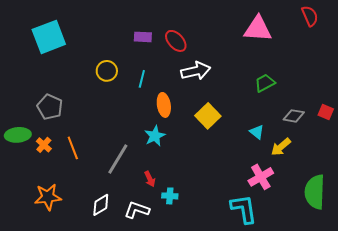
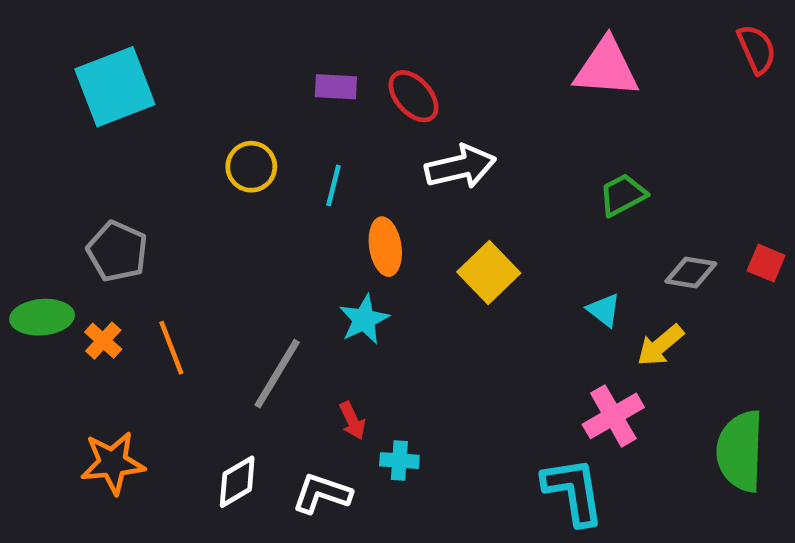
red semicircle: (310, 16) -> (757, 49), moved

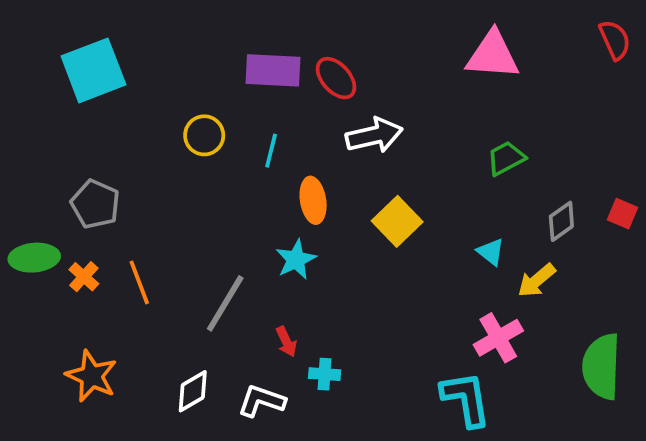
purple rectangle: (336, 87) -> (273, 70), size x1.6
gray diamond: (691, 272) -> (561, 221), turned -45
orange star: (113, 463) -> (91, 376), turned 30

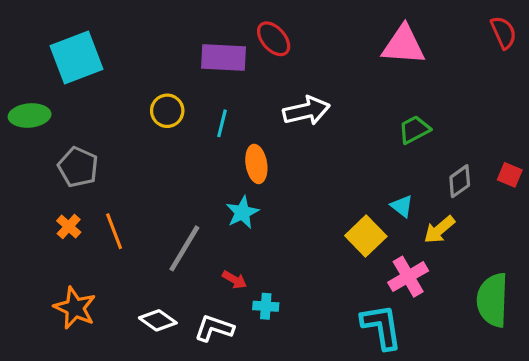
red ellipse: (336, 78) -> (274, 39), moved
yellow square: (397, 221) -> (366, 236), moved
green ellipse: (34, 258) -> (30, 115), moved
red arrow: (286, 342) -> (234, 280), turned -35
white diamond: (193, 391) -> (158, 320), turned 66

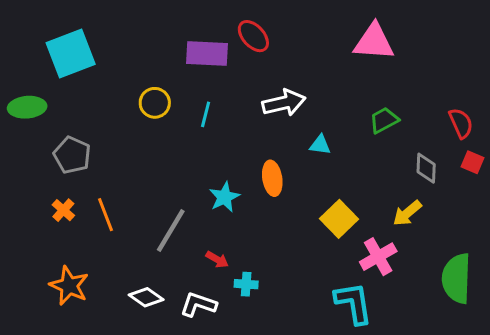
red semicircle: (504, 33) -> (461, 123), moved
orange ellipse: (256, 164) -> (272, 178), moved
gray diamond: (460, 181) -> (426, 168), turned -52
cyan triangle: (402, 206) -> (320, 145), moved, turned -30

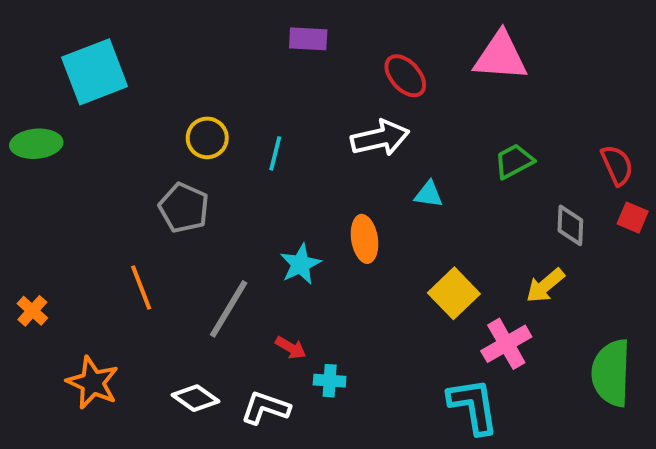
red ellipse: (253, 36) -> (405, 76), moved
purple rectangle: (207, 53) -> (308, 39), moved, size x0.7
gray pentagon: (72, 155) -> (184, 208), moved
orange cross: (63, 210) -> (32, 311), moved

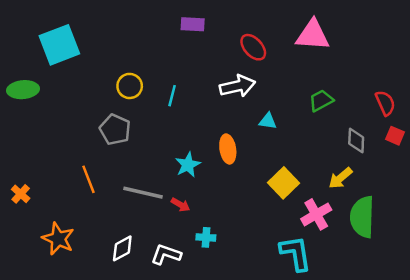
gray line: (229, 309) -> (143, 193), turned 72
red arrow: (291, 348) -> (181, 205), moved
green semicircle: (611, 373) -> (362, 217), moved
white diamond: (196, 398) -> (122, 248), turned -64

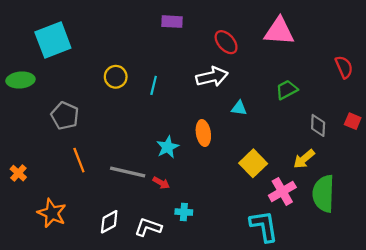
red semicircle: (385, 103) -> (344, 67), moved
gray pentagon: (115, 130) -> (65, 116), moved

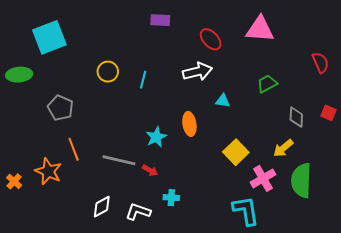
orange cross: (18, 173) -> (14, 181), moved
orange star: (52, 213) -> (48, 171), moved

